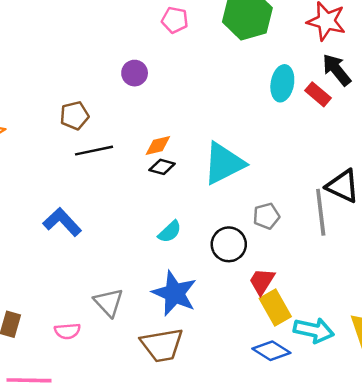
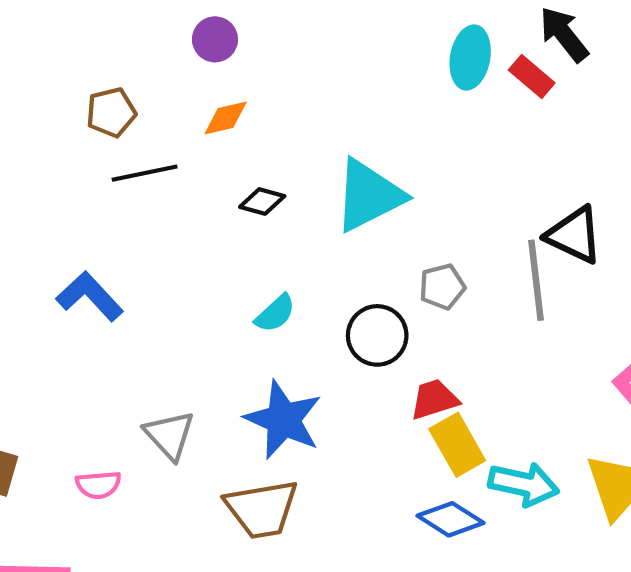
orange diamond: (158, 145) -> (226, 118), moved
red trapezoid: (262, 281) -> (434, 399), turned 40

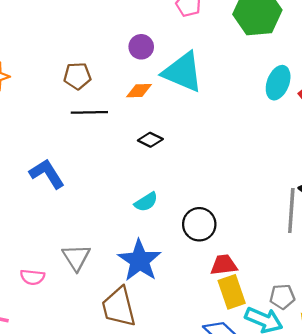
cyan triangle: (369, 195) -> (183, 72), moved, turned 39
gray pentagon: (442, 287) -> (282, 297), moved
brown trapezoid: (262, 509) -> (119, 307), turned 75

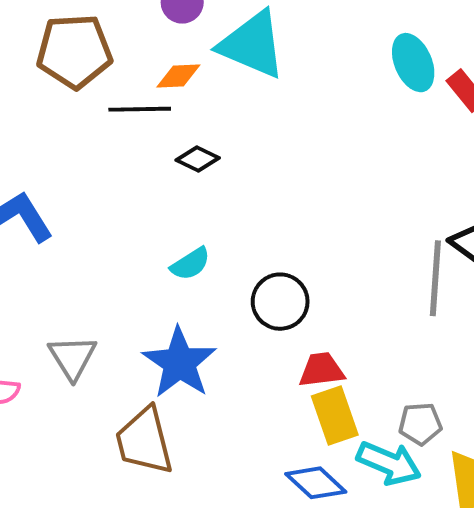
brown pentagon: (77, 76) -> (74, 51), size x1.6
cyan ellipse: (278, 83) -> (413, 63), turned -44
black line: (89, 112) -> (140, 109), moved

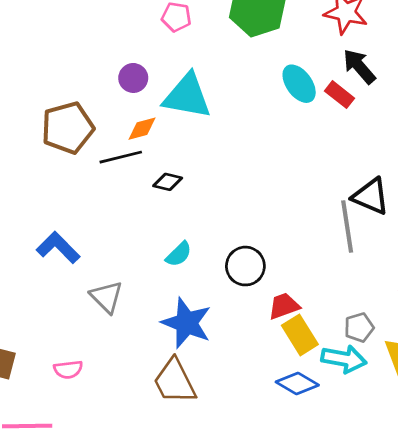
gray triangle: (72, 357) -> (106, 297), moved

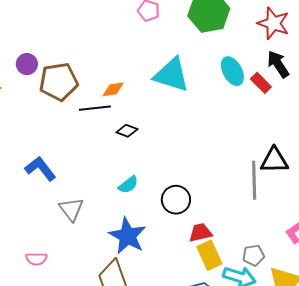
purple circle: (133, 78) -> (27, 64), moved
cyan triangle: (187, 96) -> (171, 75), moved
black triangle: (371, 196) -> (274, 160), turned -32

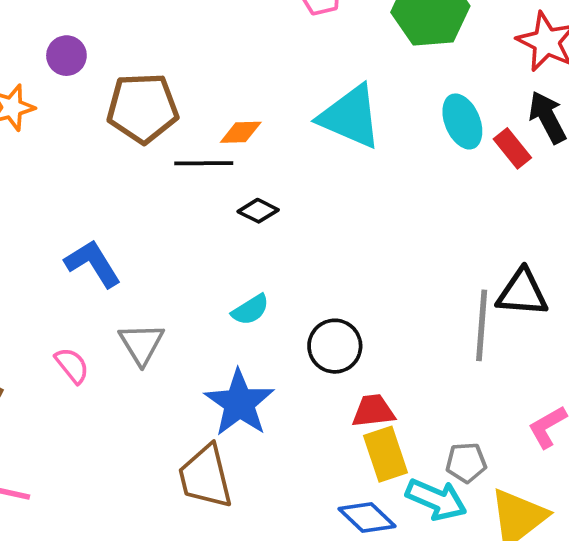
purple circle: (27, 64) -> (66, 56), moved
pink semicircle: (36, 259) -> (72, 365), moved, turned -135

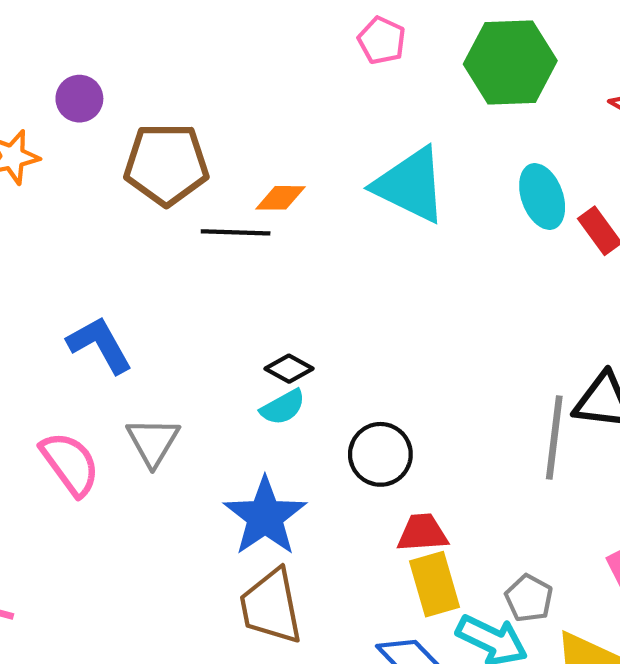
black diamond: (258, 211) -> (289, 369), moved
pink semicircle: (72, 365) -> (70, 464), size x1.5
gray pentagon: (466, 463) -> (529, 598), turned 30
brown trapezoid: (205, 477) -> (271, 606), moved

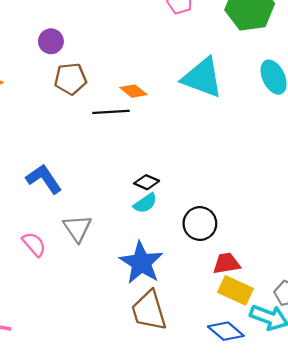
purple circle: (79, 99) -> (51, 41), moved
brown pentagon: (166, 164) -> (70, 79), size x0.7
orange diamond: (281, 198) -> (133, 91), turned 44
pink semicircle: (70, 464) -> (34, 244), size x0.7
yellow rectangle: (435, 584) -> (236, 290), turned -44

